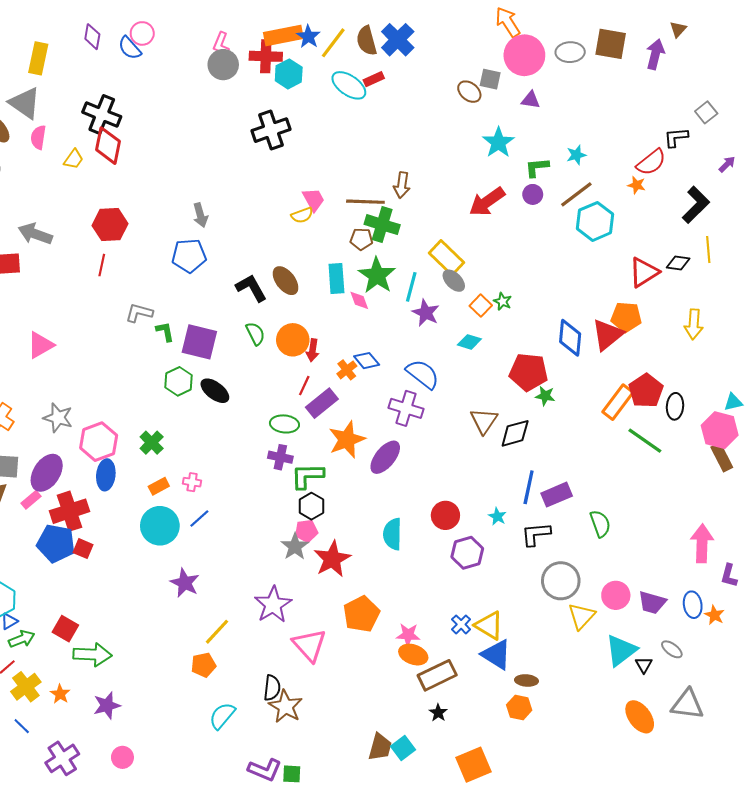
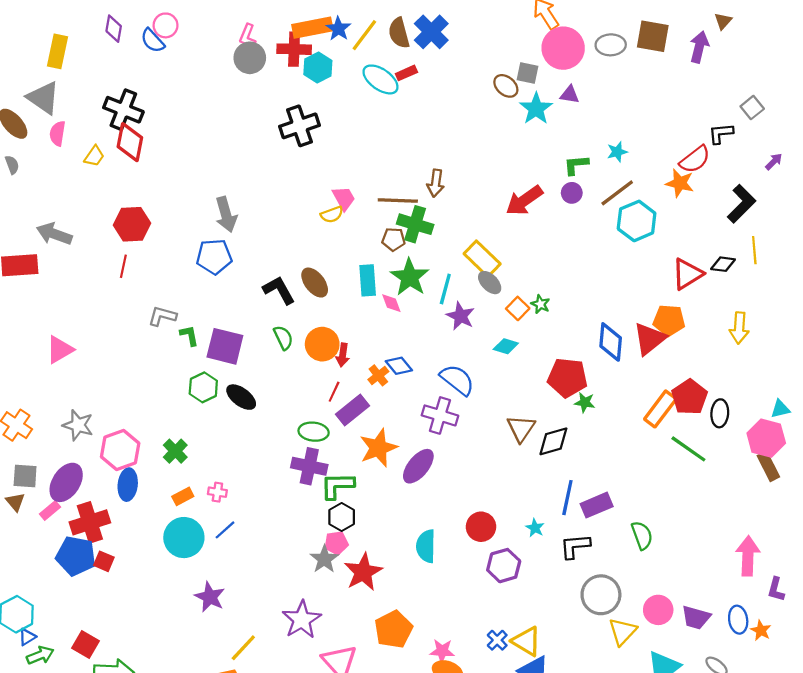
cyan star: (498, 142) -> (536, 109), moved
orange star: (637, 185) -> (680, 183), size x1.5
gray arrow: (200, 215) -> (226, 214), size x1.4
purple cross: (280, 457) -> (309, 466), size x1.4

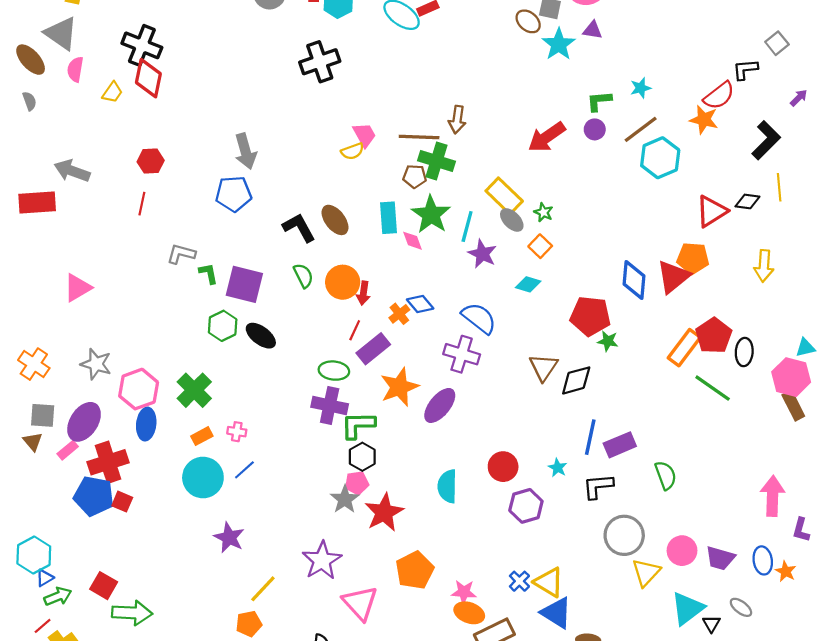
red hexagon: (132, 224) -> (151, 161), size x0.7
green star: (540, 304) -> (543, 212), moved
green cross: (175, 451) -> (194, 390), size x1.4

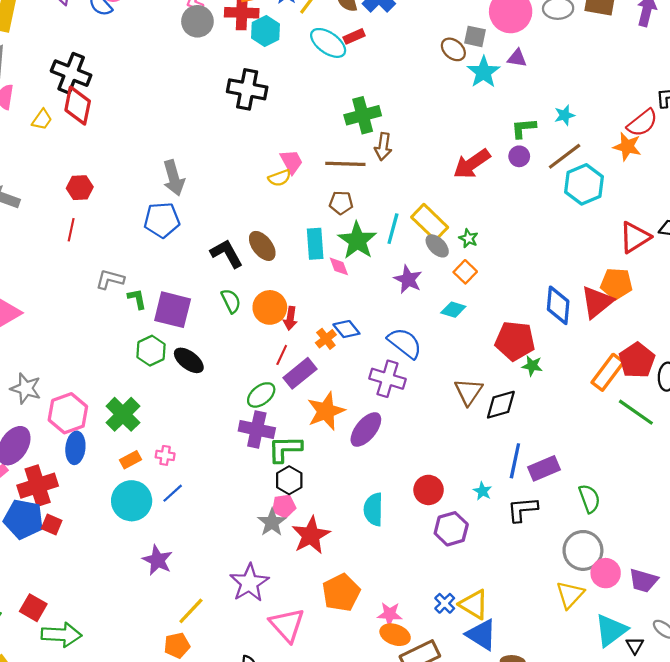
black cross: (320, 62) -> (247, 89), turned 30
green cross: (436, 161) -> (363, 115), moved, turned -32
cyan line: (467, 227) -> (393, 229), moved
green ellipse: (334, 371) -> (261, 395), turned -44
gray circle: (624, 535) -> (583, 550), moved

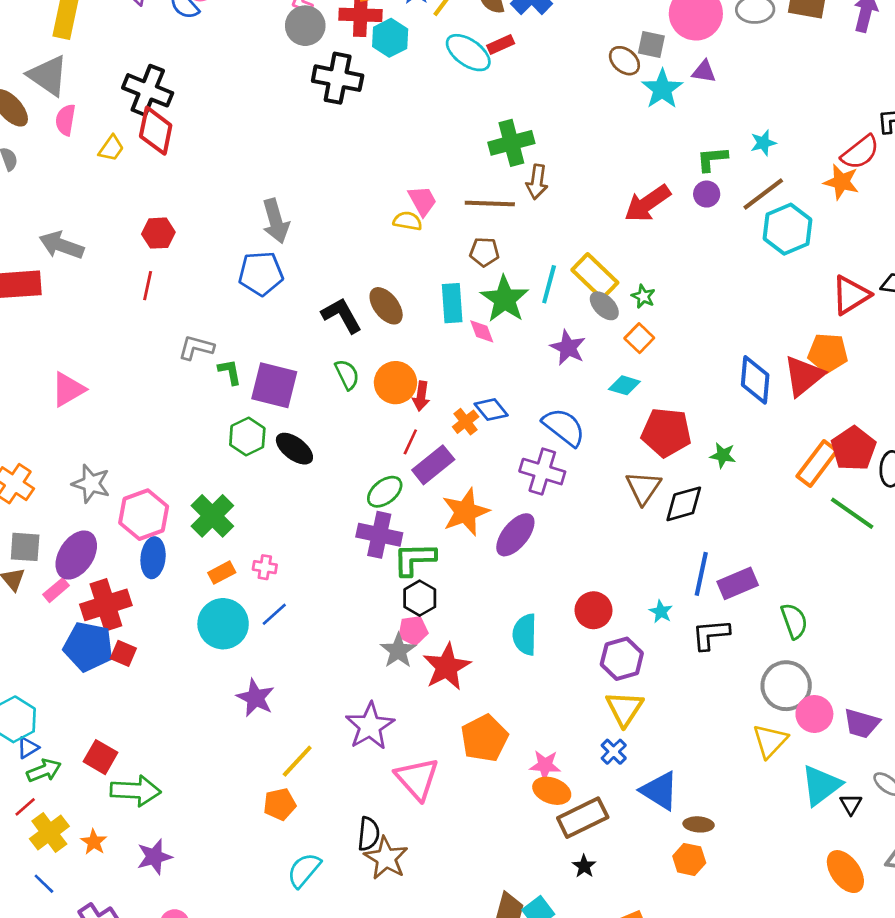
black cross: (247, 89) -> (338, 78), moved
yellow semicircle: (280, 178) -> (408, 221), turned -150
red pentagon: (515, 341) -> (666, 432), moved
yellow triangle: (474, 604) -> (624, 709), moved, turned 32

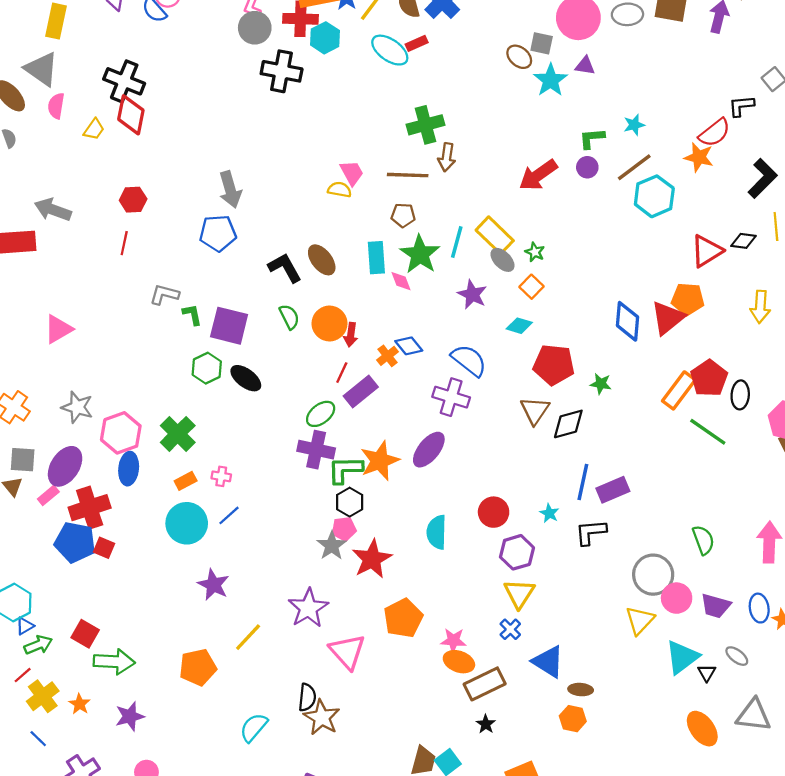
orange star: (466, 512) -> (380, 461), moved
green semicircle: (794, 621) -> (703, 540), moved
orange pentagon: (280, 804) -> (198, 667), moved, size x1.4

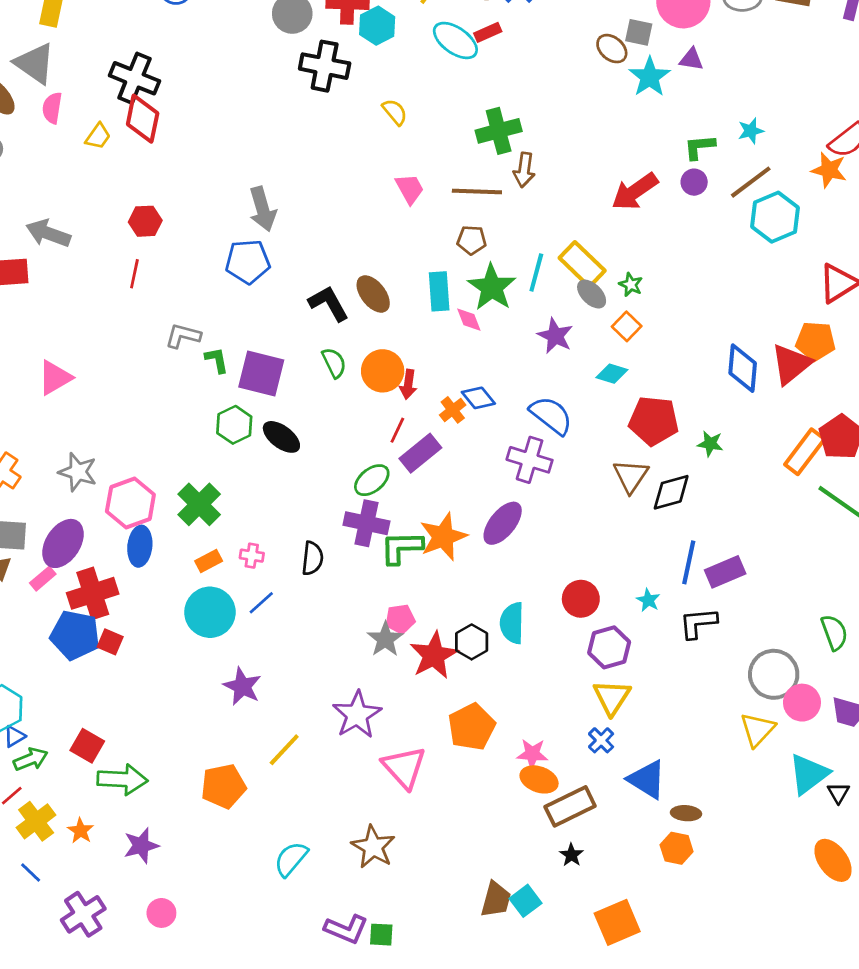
yellow semicircle: (340, 190) -> (395, 112), moved, turned 40
black hexagon: (350, 502) -> (472, 642), moved
black semicircle: (307, 697) -> (312, 558), moved

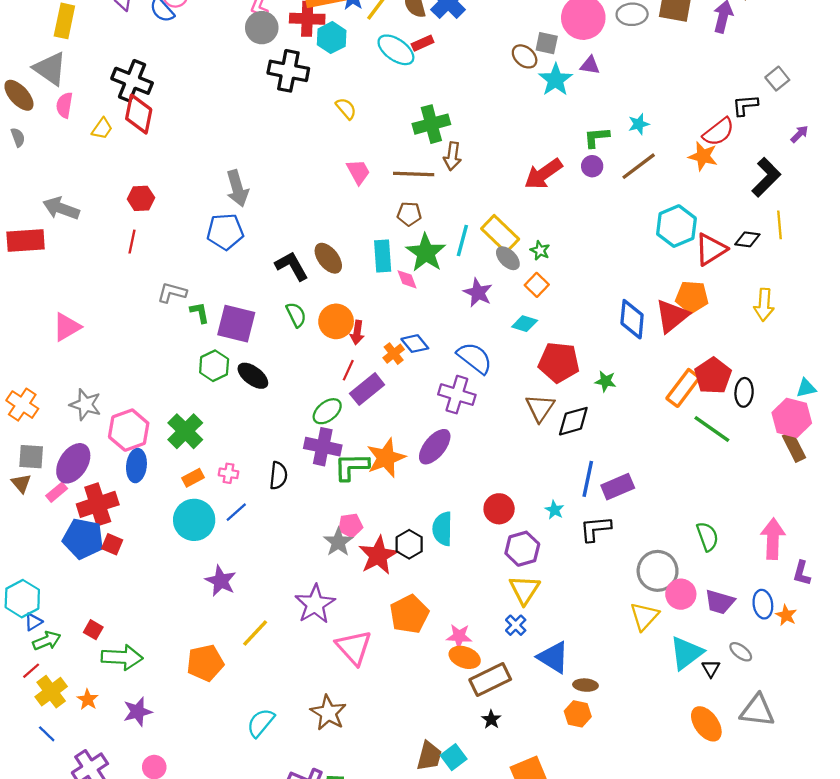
cyan hexagon: (775, 217) -> (676, 226), moved
red square: (87, 746) -> (93, 630), size x0.7

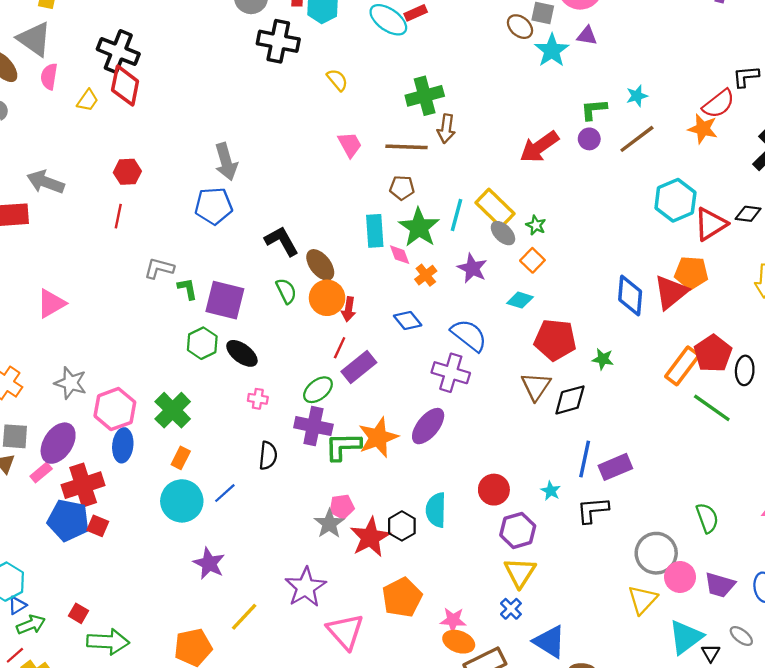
brown ellipse: (328, 258) -> (320, 265), moved
orange cross: (394, 354) -> (426, 275), moved
pink cross: (228, 473) -> (258, 399), moved
orange rectangle: (193, 478) -> (181, 458), turned -35

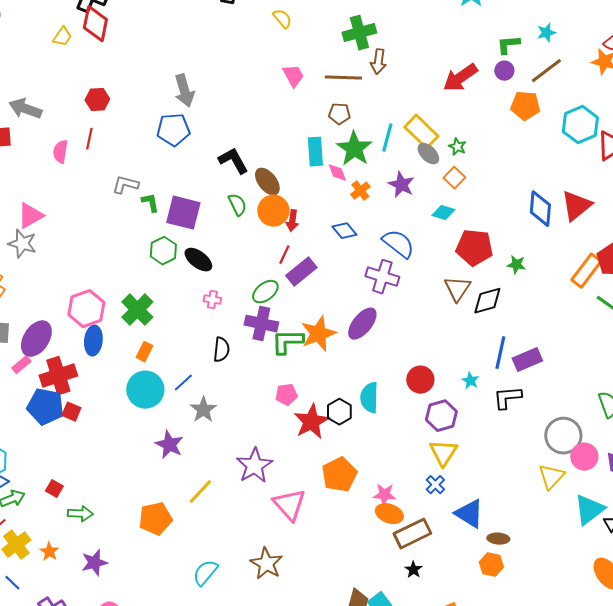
pink semicircle: (49, 77) -> (60, 152), moved
orange pentagon: (691, 273) -> (525, 106), moved
gray star: (71, 383) -> (22, 244), moved
gray star: (329, 524) -> (203, 410), moved
green arrow: (108, 642) -> (80, 514), size x0.7

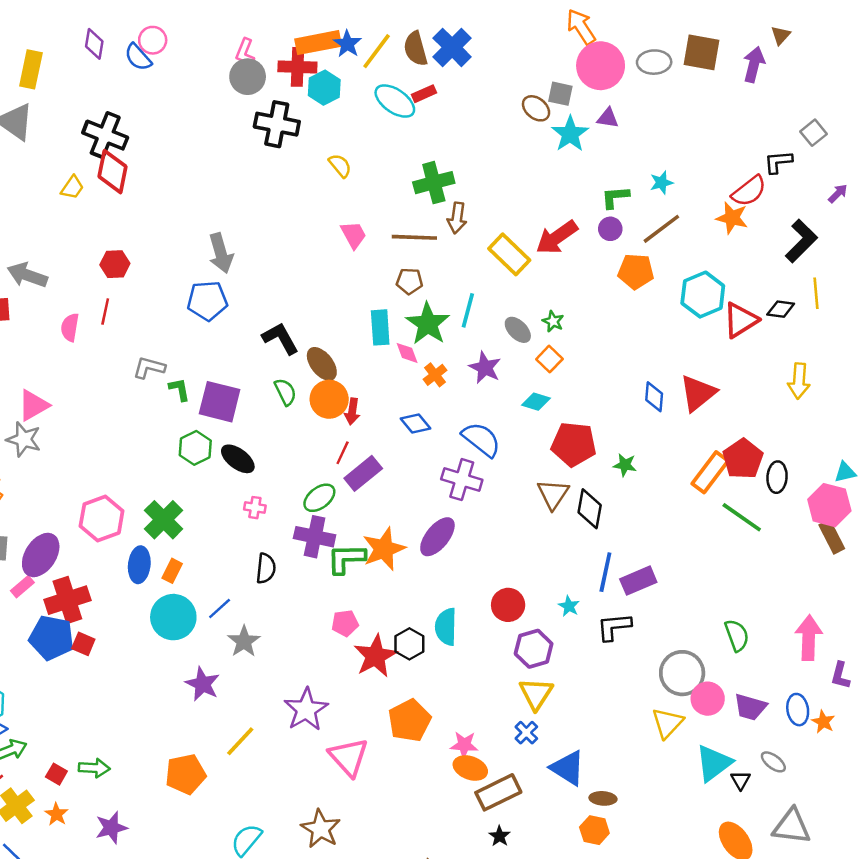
yellow rectangle: (421, 132) -> (509, 254), moved
blue diamond: (540, 209) -> (654, 397), size x0.7
black diamond: (487, 301) -> (590, 509), turned -64
blue ellipse: (93, 341) -> (139, 565), moved
red square: (54, 489) -> (56, 774), moved

